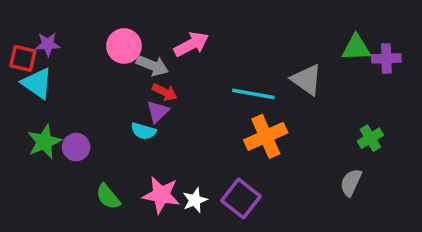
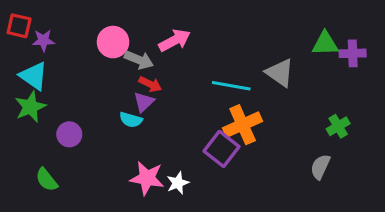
red square: (23, 58) -> (19, 26), moved
green star: (44, 142) -> (30, 107), moved
green semicircle: (108, 197) -> (47, 180), moved
purple square: (241, 198) -> (222, 149), moved

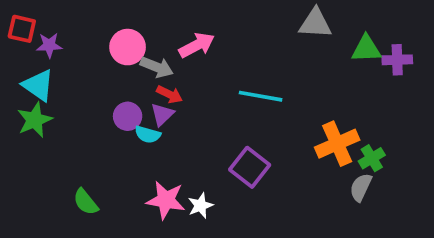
gray triangle: (280, 73) -> (315, 23), moved, turned -32
orange cross: (243, 125) -> (337, 144), moved
green cross: (338, 126) -> (372, 158), moved
purple circle: (69, 134) -> (128, 116), moved
green semicircle: (47, 180) -> (86, 202), moved

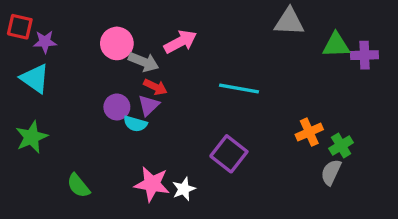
green star: (35, 120) -> (32, 137), moved
orange cross: (337, 144) -> (309, 132), size x0.7

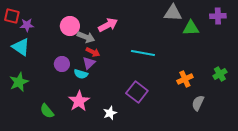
green triangle: (336, 45) -> (191, 28), moved
purple cross: (364, 55) -> (218, 16), moved
purple circle: (117, 107) -> (62, 64), moved
green cross: (341, 145) -> (220, 74), moved
pink star: (152, 184) -> (79, 101), moved, turned 30

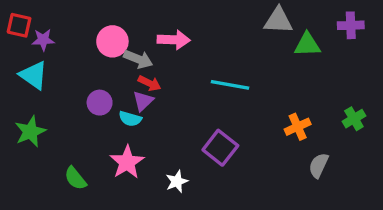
pink arrow: (108, 25) -> (174, 40), turned 30

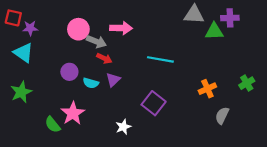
purple cross: (351, 25) -> (230, 18), moved
purple triangle: (143, 101) -> (113, 80), moved
pink star: (127, 162) -> (73, 113), moved

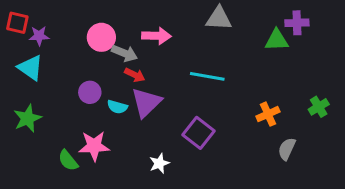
gray triangle: (194, 15) -> (219, 18), moved
purple triangle: (113, 80) -> (146, 102), size x1.6
pink star: (73, 113) -> (94, 146), turned 30

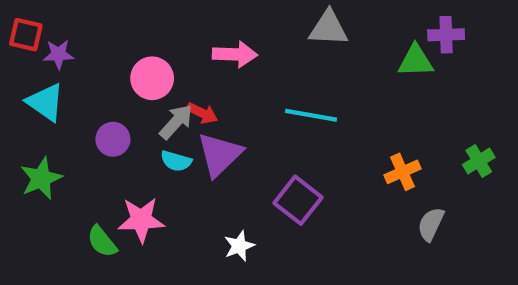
pink circle: (101, 37) -> (152, 78), moved
gray arrow: (125, 53) -> (176, 122), moved, turned -70
purple circle: (90, 92) -> (113, 139), moved

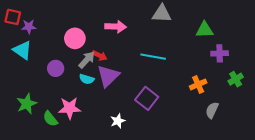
purple cross: (446, 35) -> (220, 53), moved
green star: (41, 178) -> (27, 104), moved

